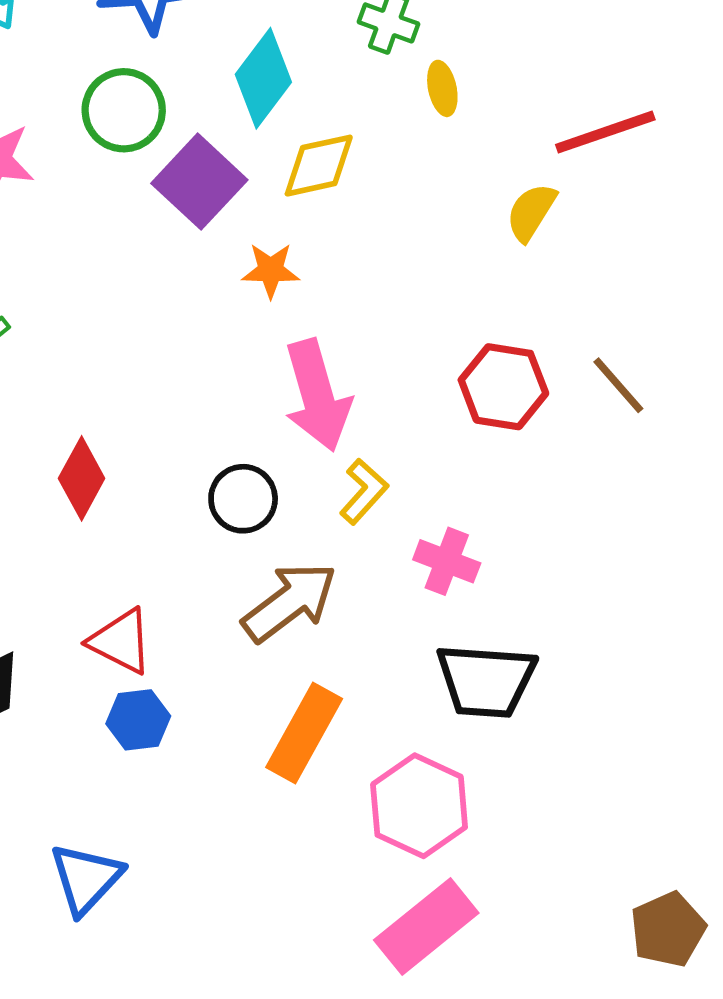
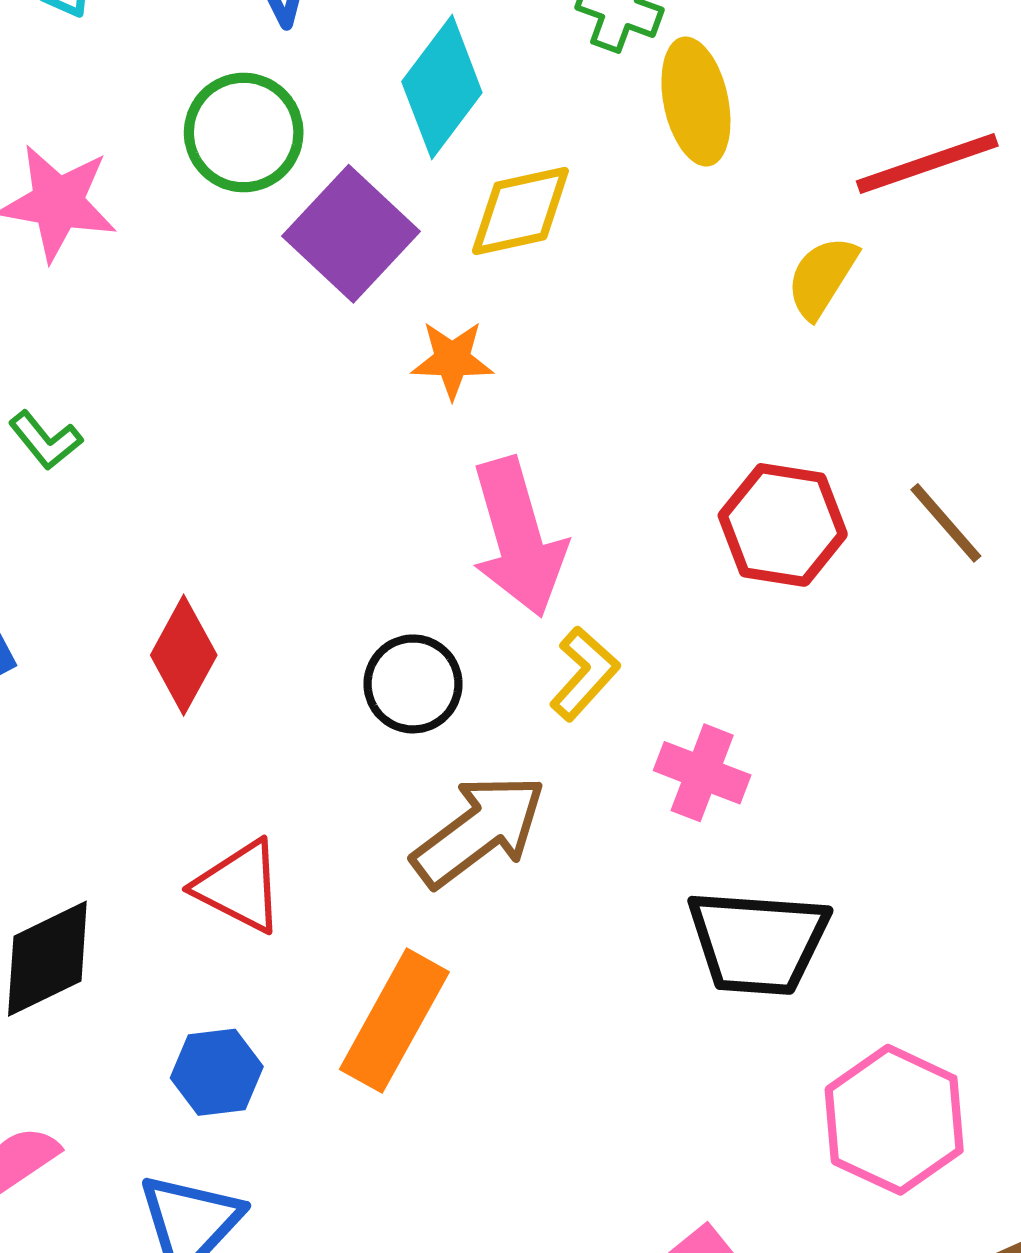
yellow ellipse: (442, 88) -> (696, 102), size x1.6
blue hexagon: (138, 720) -> (217, 1072), moved
orange rectangle: (304, 733) -> (394, 1021), moved
pink hexagon: (419, 806) -> (894, 1120), moved

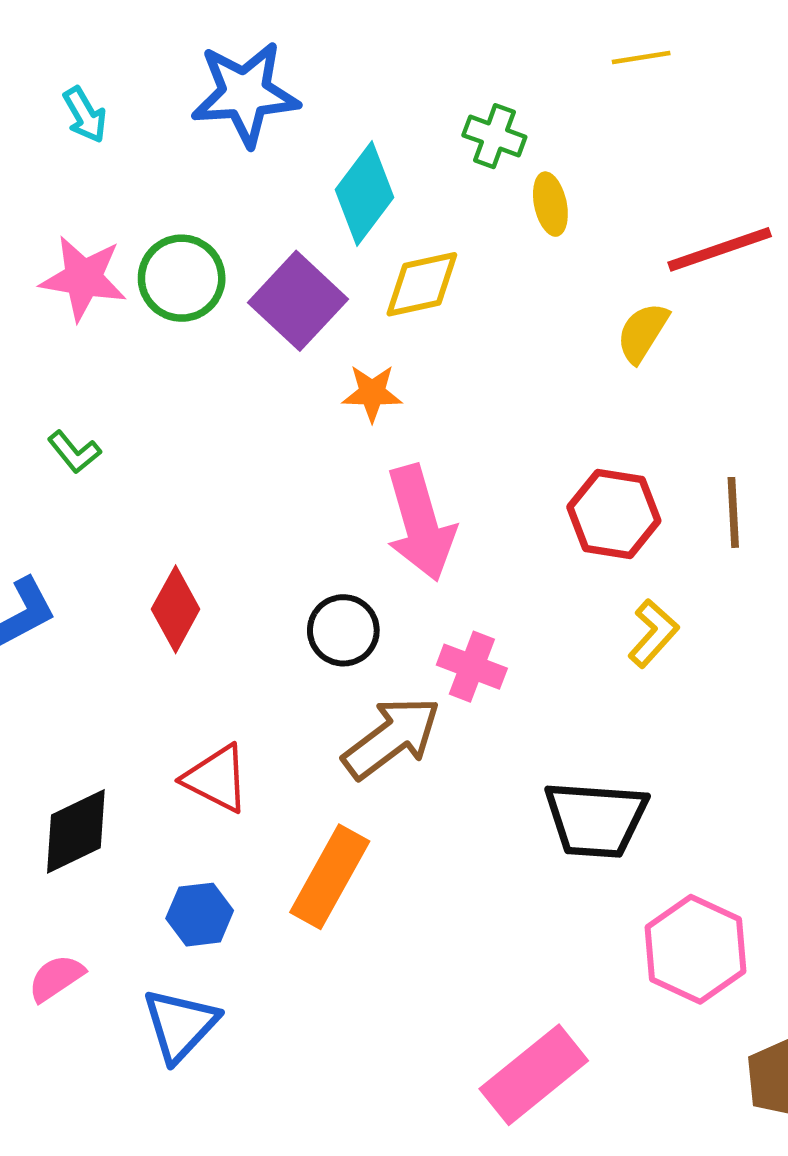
yellow ellipse: (696, 102) -> (550, 204), size x0.7
green circle: (244, 133) -> (182, 278), moved
brown line: (946, 523) -> (733, 512), turned 38
yellow L-shape: (584, 674) -> (653, 633), moved
pink cross: (702, 773) -> (472, 667), moved

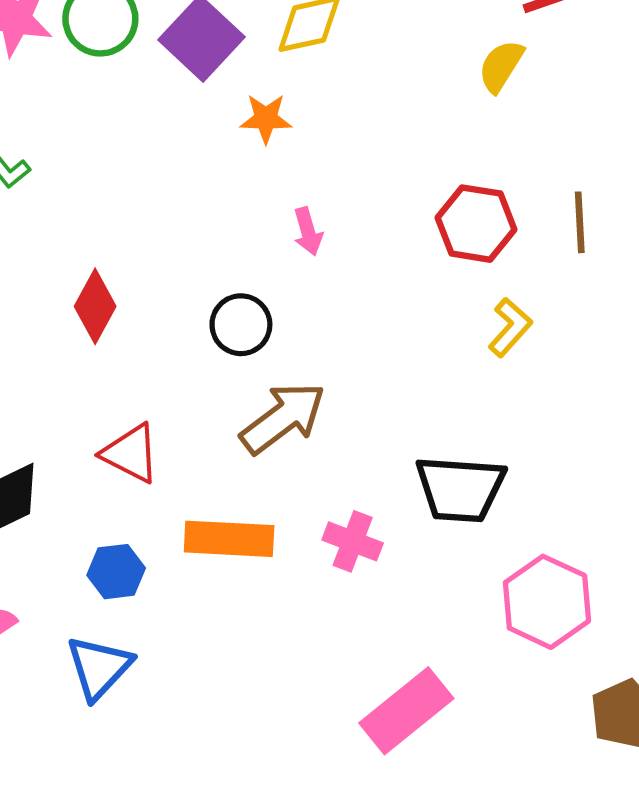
pink arrow: (420, 523) -> (308, 231), size x0.5
pink cross: (472, 667) -> (353, 541), moved
orange rectangle: (330, 877) -> (229, 539), turned 64

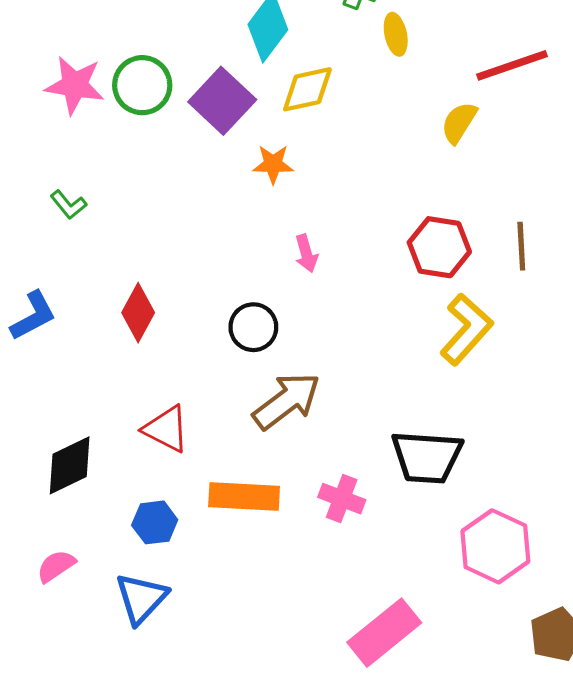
yellow L-shape: (510, 327) -> (466, 329), size x1.5

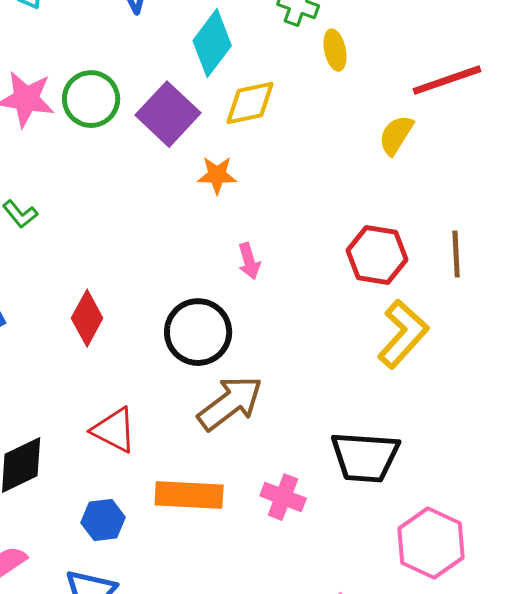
black circle: (253, 327) -> (198, 332), size x1.4

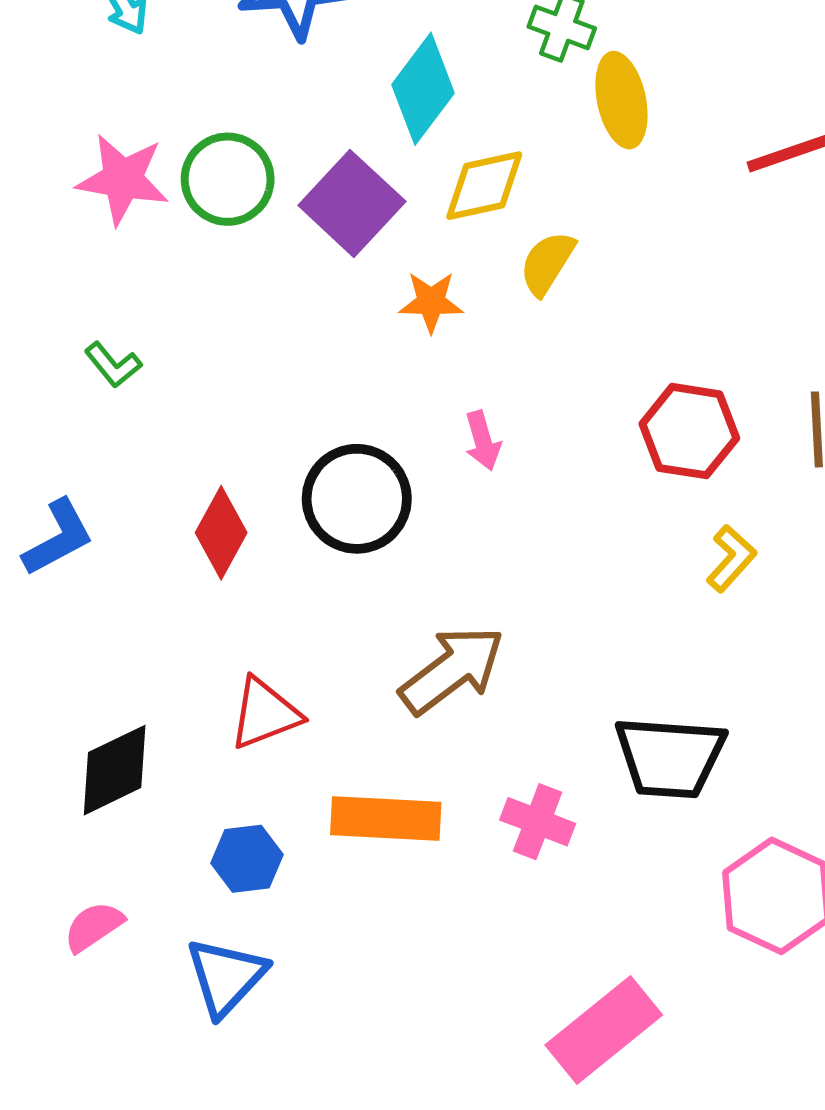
yellow ellipse: (335, 50) -> (622, 100), size x1.4
yellow semicircle: (396, 135) -> (547, 263), moved
black circle: (198, 332) -> (357, 499), moved
yellow L-shape: (403, 334) -> (731, 559), size x0.6
red triangle: (114, 430) -> (265, 714), turned -48

